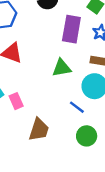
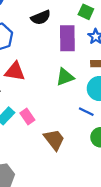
brown trapezoid: (39, 130) -> (54, 140), turned -45

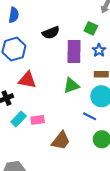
pink rectangle: (27, 117) -> (38, 120), turned -64
brown trapezoid: (54, 140) -> (61, 141), turned 75

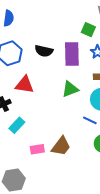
black semicircle: (51, 33) -> (44, 51), moved, turned 36
pink rectangle: (38, 120) -> (37, 149), moved

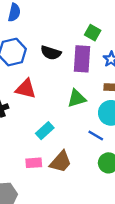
green square: (88, 30) -> (93, 33), moved
cyan rectangle: (17, 125) -> (45, 131), moved

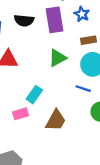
pink rectangle: (34, 163) -> (21, 114), moved

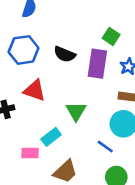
green triangle: (58, 58) -> (76, 111), moved, turned -48

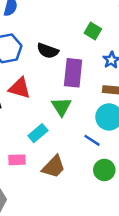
purple rectangle: (97, 64) -> (73, 73), moved
pink rectangle: (30, 153) -> (17, 160), moved

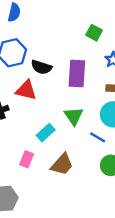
black semicircle: (48, 51) -> (41, 67), moved
green triangle: (61, 107) -> (74, 116), moved
pink rectangle: (17, 160) -> (27, 159), turned -63

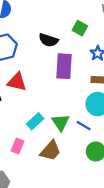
black semicircle: (41, 67) -> (48, 40), moved
green triangle: (74, 116) -> (60, 122), moved

